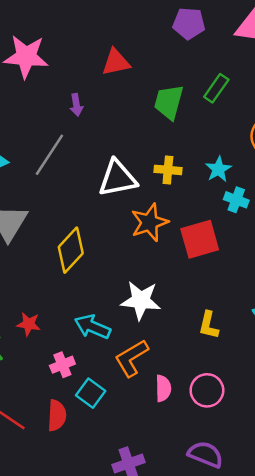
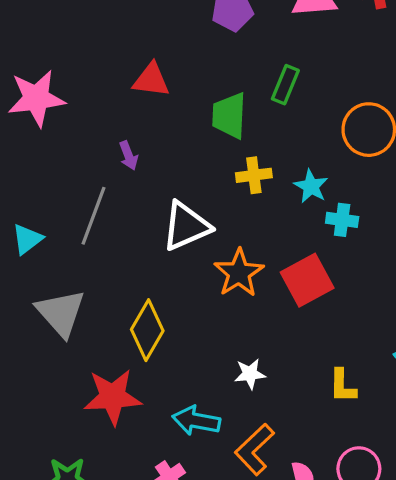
red triangle: (116, 62) -> (151, 80), turned 32
purple arrow: (76, 105) -> (128, 156), moved
yellow cross: (168, 170) -> (254, 175), moved
white star: (141, 300) -> (250, 374), size x0.6
red star: (29, 324) -> (113, 397), moved, size x1.8

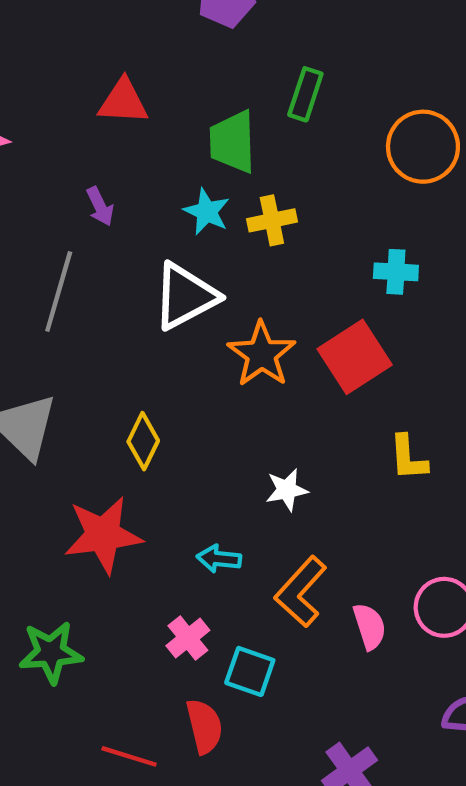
cyan star: (311, 186) -> (207, 212), moved
yellow diamond: (147, 330) -> (143, 441), size x0.7
yellow L-shape: (343, 386) -> (408, 458), moved
cyan arrow: (196, 421) -> (219, 559), size x0.7

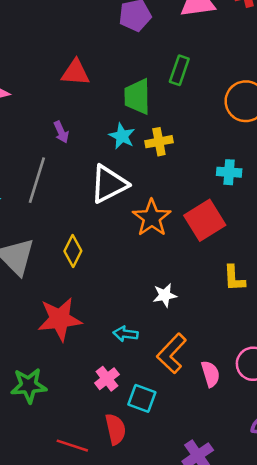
yellow diamond: (143, 441) -> (73, 251), moved

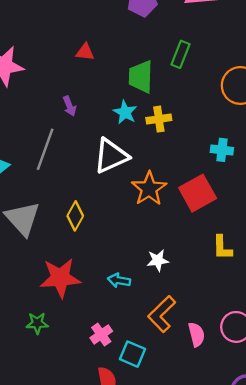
red triangle: (75, 73) -> (85, 52), size x0.7
cyan arrow: (125, 334) -> (119, 280), moved
green star: (29, 386) -> (37, 323), moved, size x0.7

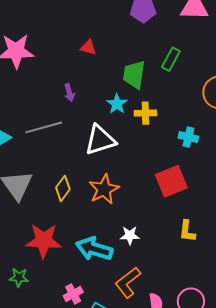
gray line: (45, 149) -> (44, 127), turned 48
cyan cross: (222, 150) -> (188, 137), moved
orange star: (149, 189) -> (104, 189), moved
cyan arrow: (119, 280) -> (94, 249), size x1.8

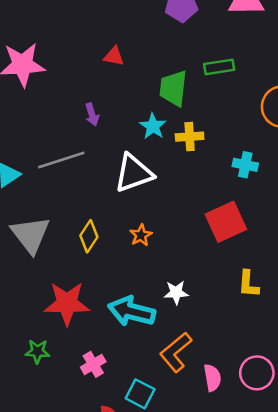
green rectangle: (171, 59) -> (219, 67), turned 55
orange star: (104, 189) -> (141, 235), size x0.6
pink cross: (73, 294) -> (93, 364), moved

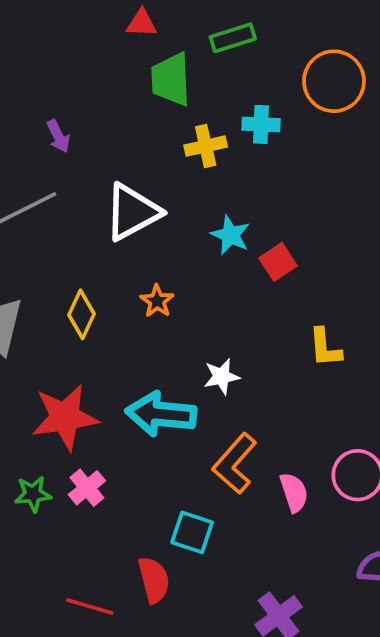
red triangle: (114, 56) -> (142, 23), moved
cyan star: (153, 126) -> (230, 235), moved
cyan cross: (245, 165) -> (261, 124), moved
red square: (226, 222) -> (278, 262), size x0.6
pink cross: (93, 364) -> (87, 488), moved

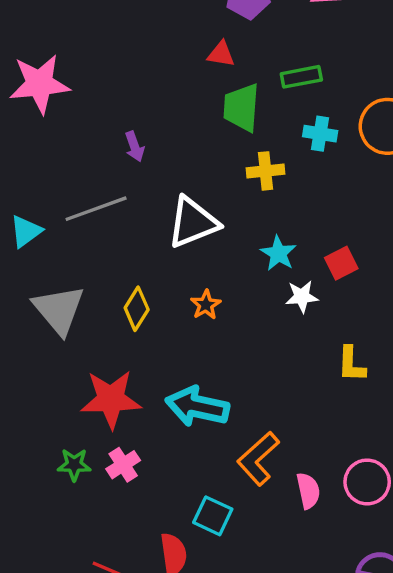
cyan cross: (261, 124) -> (320, 134), moved
red square: (278, 262) -> (341, 263), moved
white star: (222, 376) -> (302, 297), moved

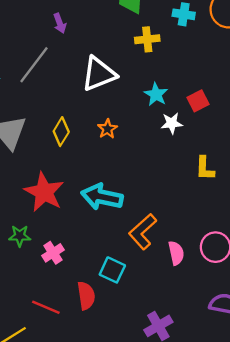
gray line: (96, 209) -> (34, 65), turned -33
red star: (111, 399) -> (44, 192), turned 30
pink cross: (123, 465) -> (53, 253), moved

